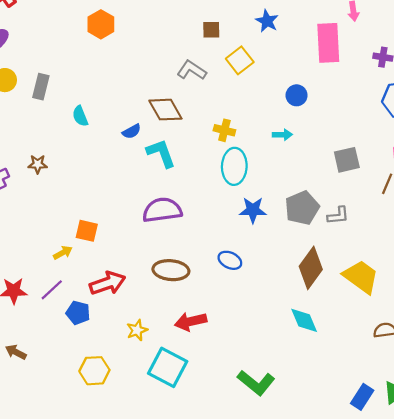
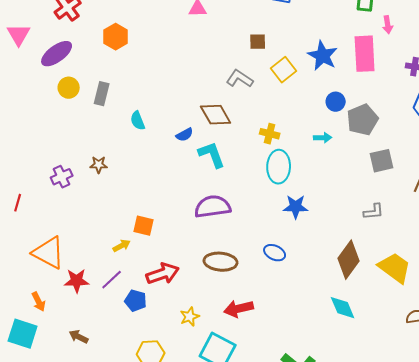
blue star: (267, 21) -> (323, 56), moved, size x1.4
orange hexagon: (101, 24) -> (116, 37), moved
gray pentagon: (302, 208) -> (363, 120), moved

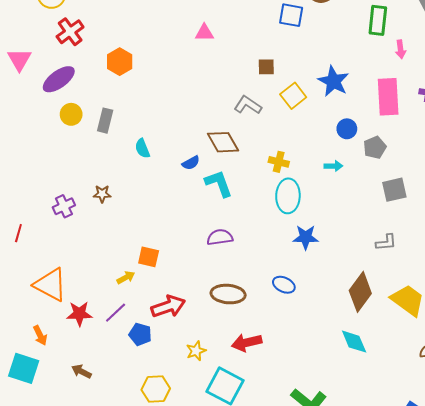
pink rectangle: (365, 54) -> (388, 97), moved
gray pentagon: (363, 120) -> (375, 147), size x0.7
purple semicircle: (213, 207) -> (220, 237), size x0.7

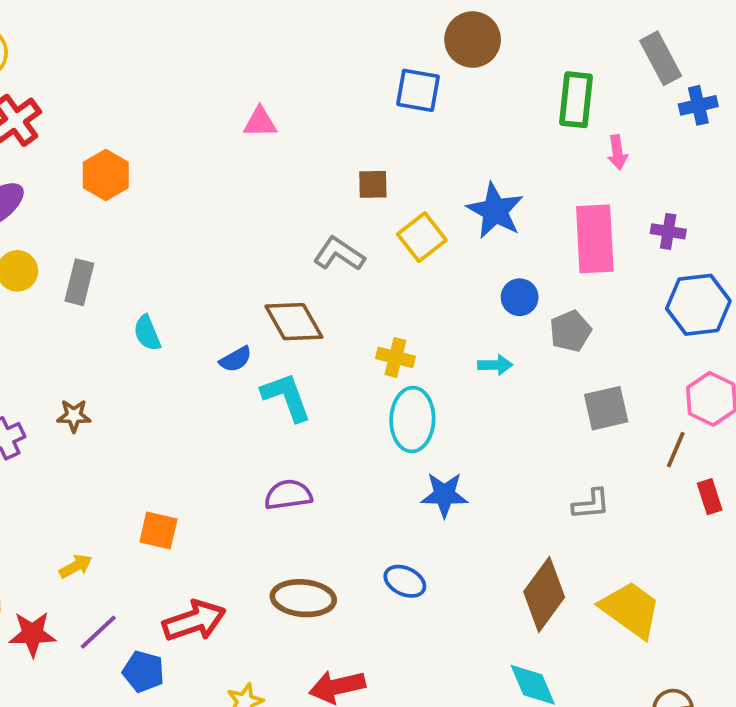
yellow arrow: (126, 278) -> (76, 566), moved

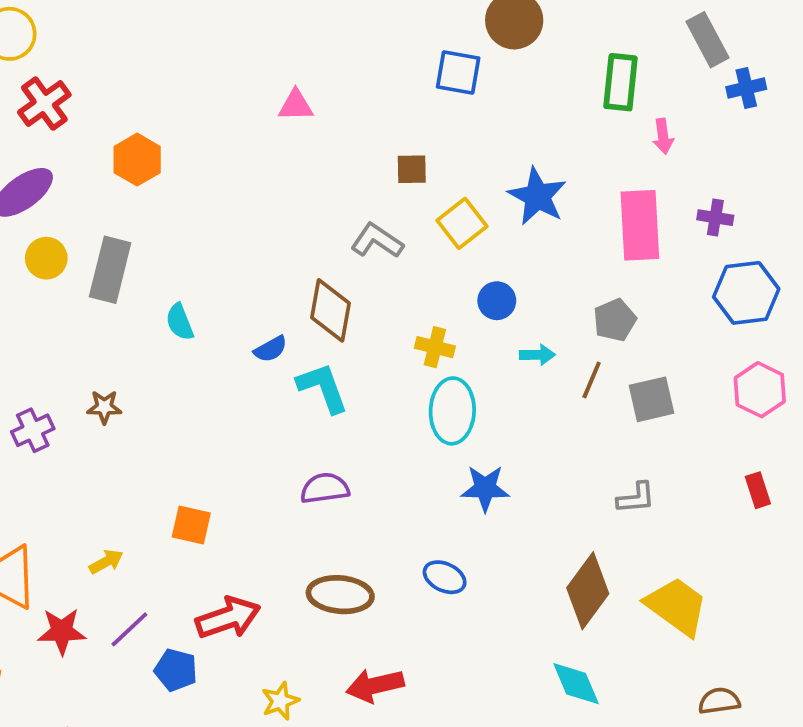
gray rectangle: (79, 282) -> (110, 270), size x1.4
blue circle: (520, 297) -> (497, 301), moved
brown diamond: (294, 322) -> (330, 310), turned 40
brown line: (676, 450) -> (592, 380), moved

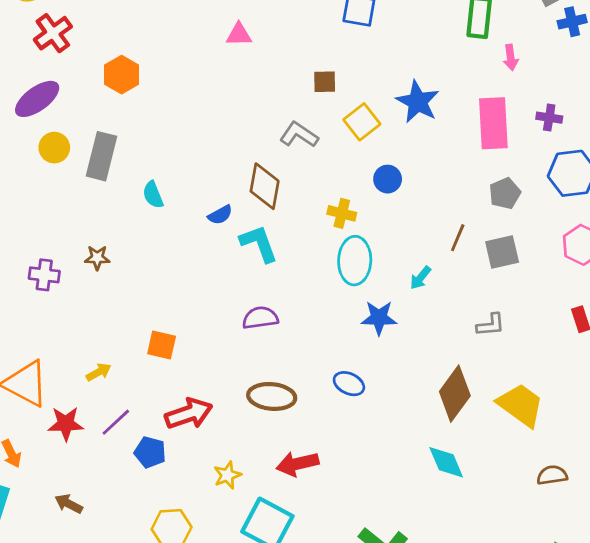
gray pentagon: (615, 320) -> (505, 193), moved
cyan arrow: (537, 355) -> (420, 278), moved, turned 130
purple cross: (33, 430) -> (44, 275), turned 32

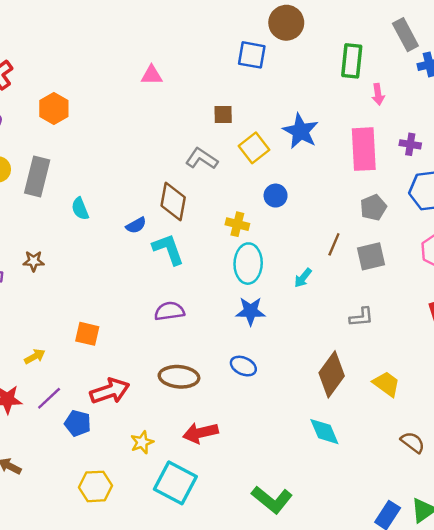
blue star: (379, 318) -> (251, 311), moved
yellow trapezoid: (521, 405) -> (386, 384), size x0.7
brown semicircle: (552, 475) -> (413, 442), turned 45

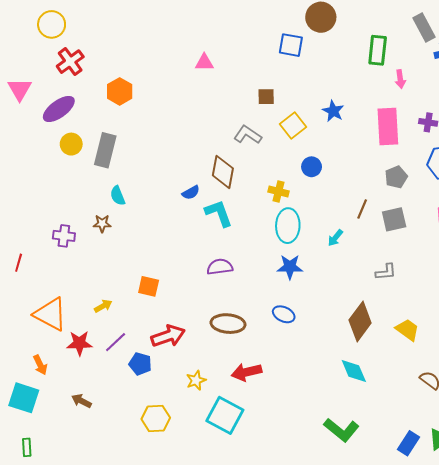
blue star: (301, 131) -> (333, 111), size x0.7
cyan semicircle: (80, 209) -> (118, 196), moved
green L-shape: (272, 500) -> (341, 430), moved

